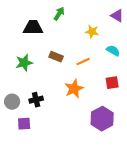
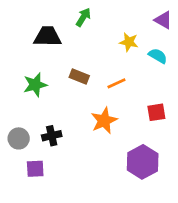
cyan semicircle: (113, 51) -> (158, 56), moved

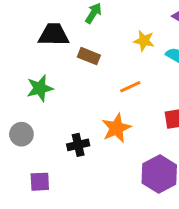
brown rectangle: (79, 76) -> (89, 56), moved
black cross: (52, 136) -> (78, 145), moved
gray circle: (19, 138) -> (21, 134), moved

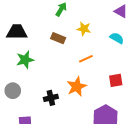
black trapezoid: (54, 35) -> (17, 32), moved
yellow star: (144, 41) -> (84, 29), moved

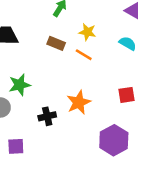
orange line: (86, 59) -> (84, 55), moved, turned 56
green star: (25, 60) -> (20, 85), moved

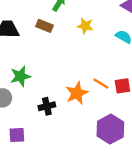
brown rectangle: (56, 43) -> (44, 26), moved
orange line: (84, 55) -> (101, 83), moved

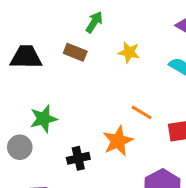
orange line: (101, 83) -> (142, 112), moved

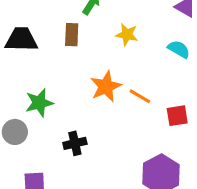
brown rectangle: (75, 52) -> (72, 35), turned 70
orange star: (118, 141) -> (106, 87), moved

